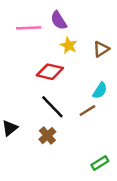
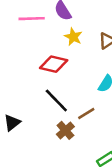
brown line: (87, 111) -> (86, 114), moved
brown cross: (47, 136) -> (65, 130), moved

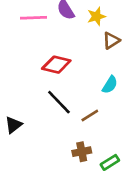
yellow star: (73, 37) -> (96, 16), moved, turned 30
brown cross: (65, 130) -> (82, 152), moved, turned 30

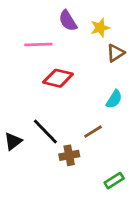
pink line: (34, 18) -> (38, 45), moved
black line: (59, 102) -> (45, 132), moved
brown cross: (82, 152) -> (69, 155), moved

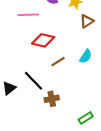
brown line: (93, 132) -> (58, 62), moved

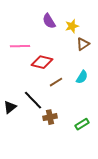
pink line: (28, 15) -> (20, 46), moved
green rectangle: (86, 118) -> (82, 124), moved

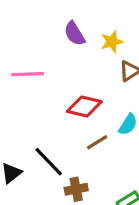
red diamond: (42, 62) -> (84, 107), moved
brown line: (56, 82) -> (97, 142), moved

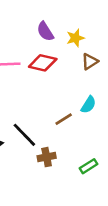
red diamond: (84, 107) -> (43, 63), moved

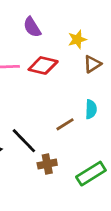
purple semicircle: (45, 31) -> (32, 27), moved
cyan semicircle: (88, 105) -> (91, 109), turned -30
green rectangle: (88, 166) -> (91, 174), size x1.5

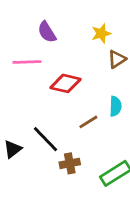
purple semicircle: (32, 27) -> (47, 32), moved
red diamond: (43, 65) -> (65, 83), moved

